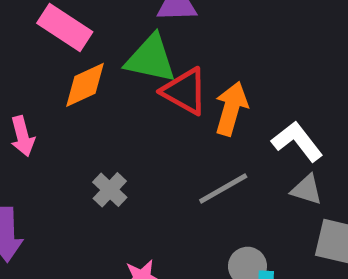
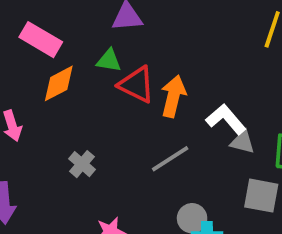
green triangle: (151, 59) -> (109, 61), size x0.6
gray triangle: (307, 190) -> (242, 142), moved

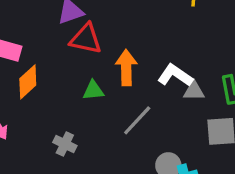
green triangle: (109, 61) -> (93, 90), moved
red triangle: (137, 85) -> (86, 39), moved

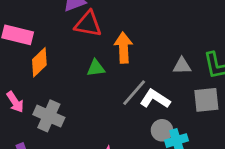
white L-shape: (175, 75) -> (155, 99), moved
gray cross: (65, 144) -> (49, 116), moved, size x1.5

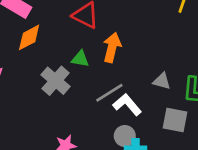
gray cross: (49, 116) -> (56, 81), moved

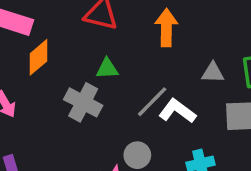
orange arrow: (112, 47) -> (166, 28), moved
gray circle: (125, 136) -> (137, 155), moved

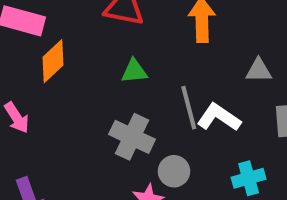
gray cross: (83, 102) -> (132, 137), moved
gray line: (152, 102) -> (189, 108), turned -57

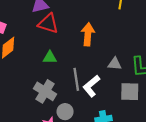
white L-shape: (219, 117) -> (91, 86), turned -80

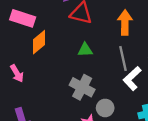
gray line: (76, 79) -> (123, 59), moved

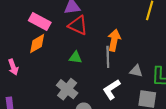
pink rectangle: (23, 18) -> (40, 22), moved
gray line: (123, 59) -> (108, 57), moved

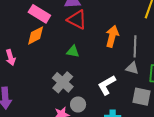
gray line: (108, 57) -> (135, 46), moved

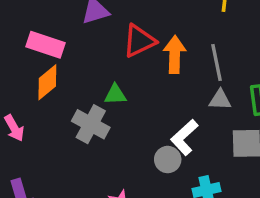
red triangle: (77, 20) -> (139, 41), moved, turned -40
gray cross: (63, 82) -> (91, 124), moved
gray circle: (78, 104) -> (168, 160), moved

